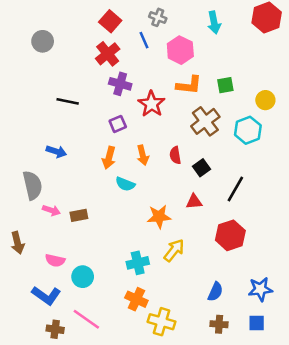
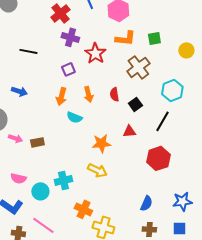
cyan hexagon: (248, 130) -> (172, 90), moved
yellow arrow: (174, 250) -> (97, 170), moved, turned 78
cyan cross: (138, 263) -> (63, 180), moved

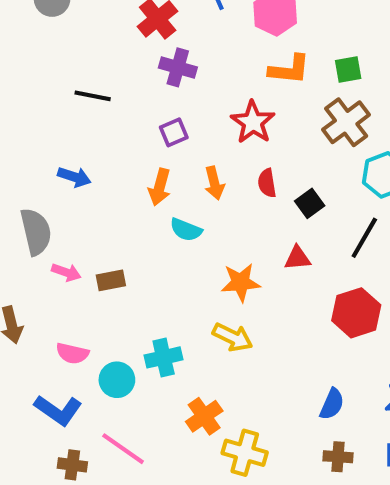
red star: (95, 53) -> (253, 122), moved
brown cross: (138, 67) -> (346, 122), moved
orange cross: (83, 209) -> (204, 416), turned 30

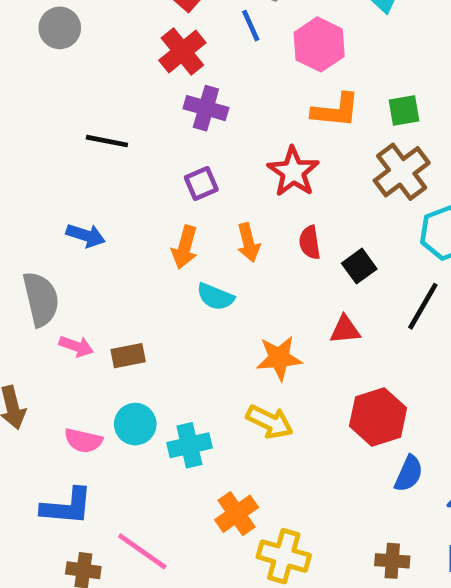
red hexagon: (356, 313) -> (378, 417), moved
cyan circle: (117, 380) -> (135, 424), moved
blue semicircle: (332, 404) -> (409, 474), moved
blue L-shape: (58, 410) -> (67, 507), turned -30

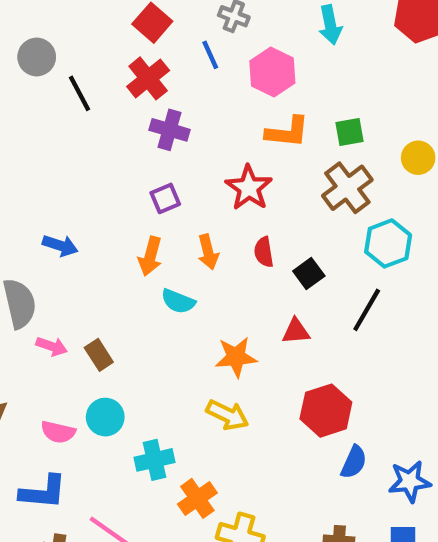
black line: (107, 141) -> (80, 93), moved, turned 51
brown rectangle: (128, 356) -> (99, 355), turned 68
cyan cross: (189, 445) -> (155, 460), moved

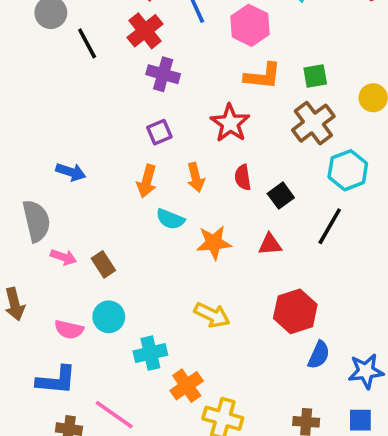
orange star: (236, 357) -> (214, 243), moved

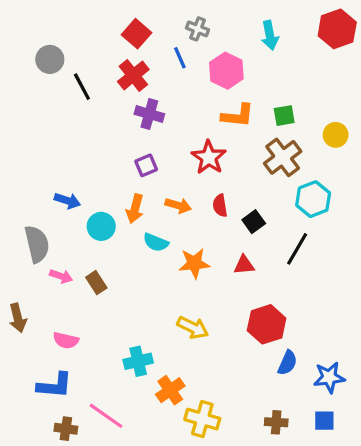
orange arrow: (196, 177) -> (178, 206), turned -60
cyan circle: (109, 317) -> (101, 226), moved

